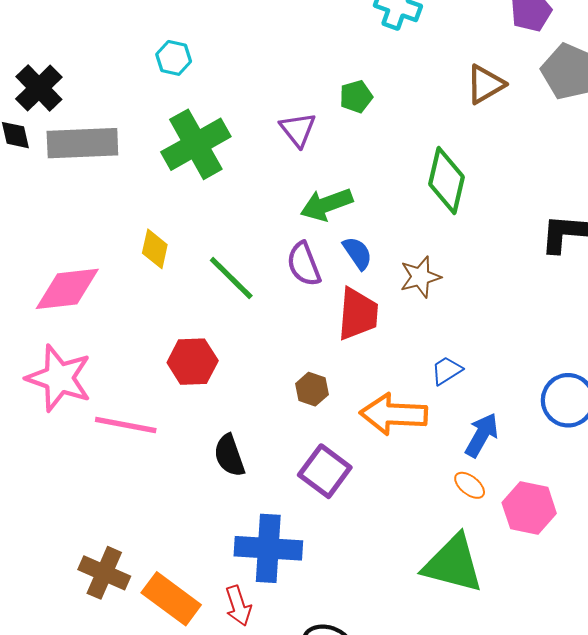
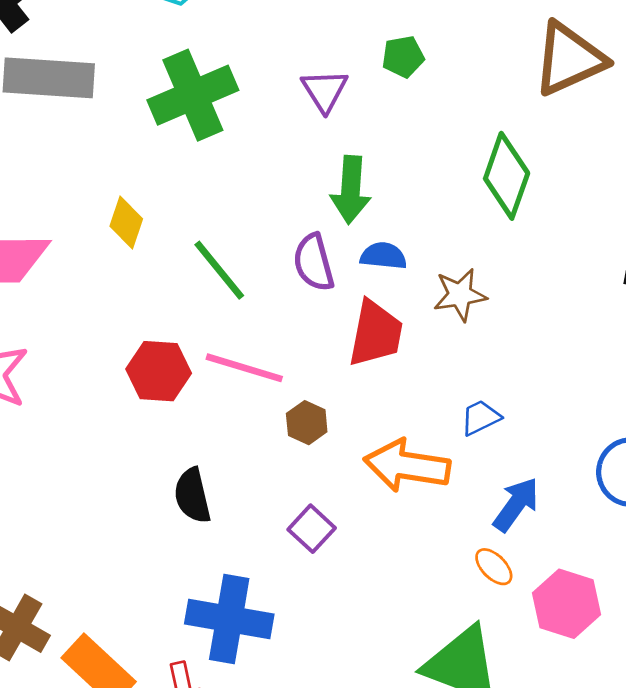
brown triangle: (485, 84) -> (569, 59), size x1.5
green arrow: (327, 204) -> (351, 190), turned -72
blue semicircle: (358, 253) -> (383, 256), turned -56
pink line: (126, 425) -> (244, 368), moved
purple square: (325, 471) -> (312, 529), size x0.7

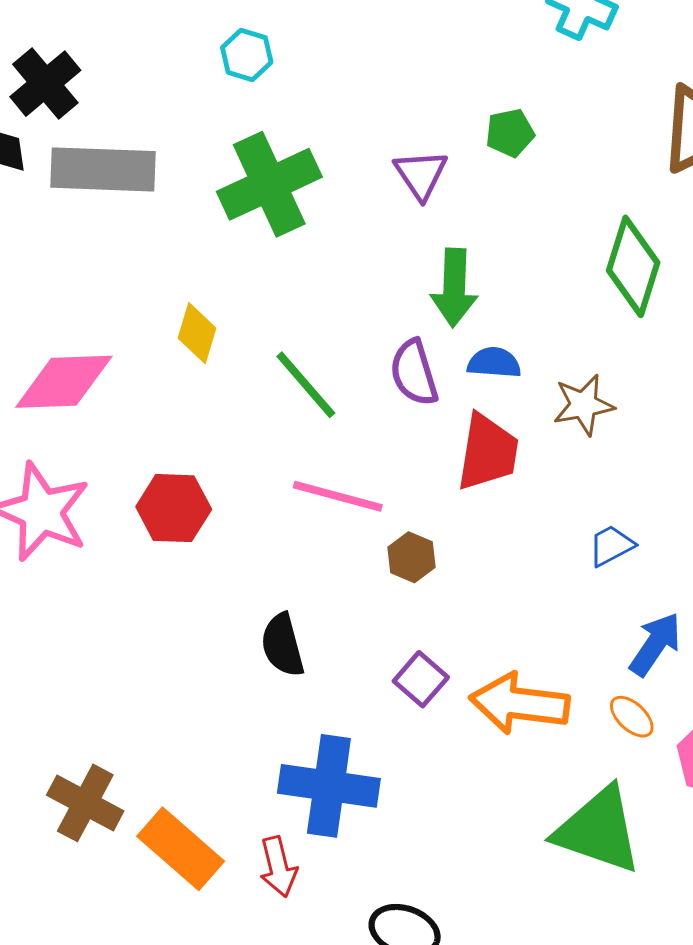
red hexagon: (159, 371) -> (174, 508), moved
orange arrow: (407, 466) -> (520, 704), moved

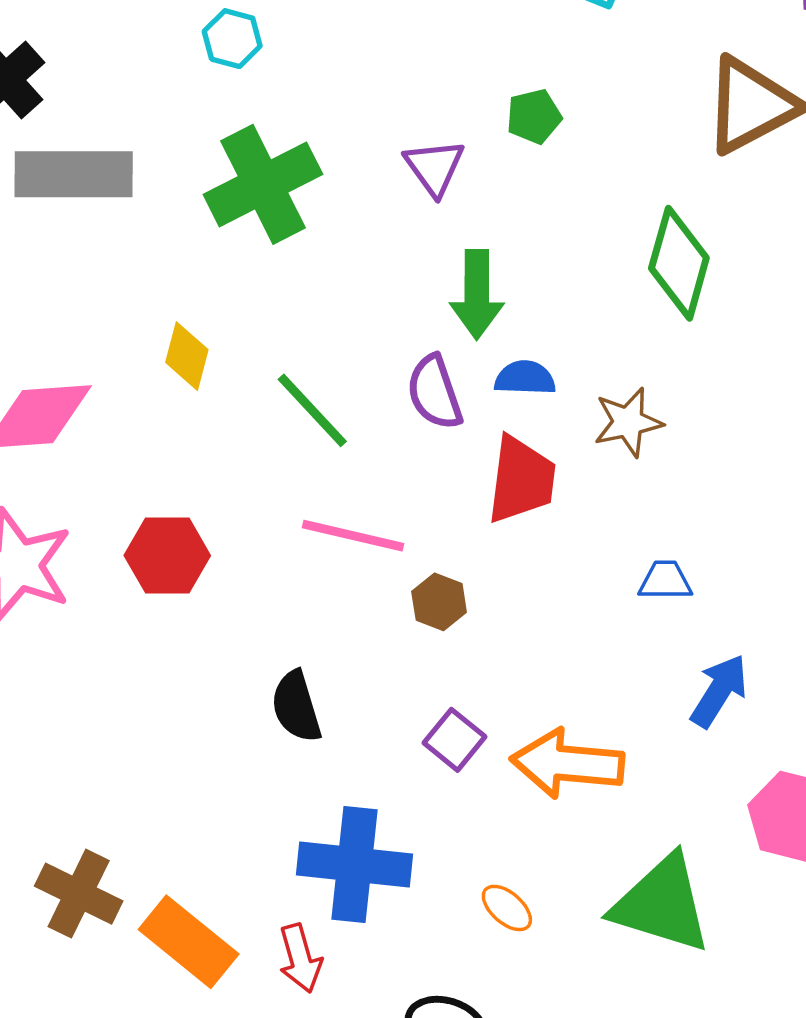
blue trapezoid: (611, 546) -> (665, 581), turned 30
orange ellipse: (632, 717) -> (507, 908), moved

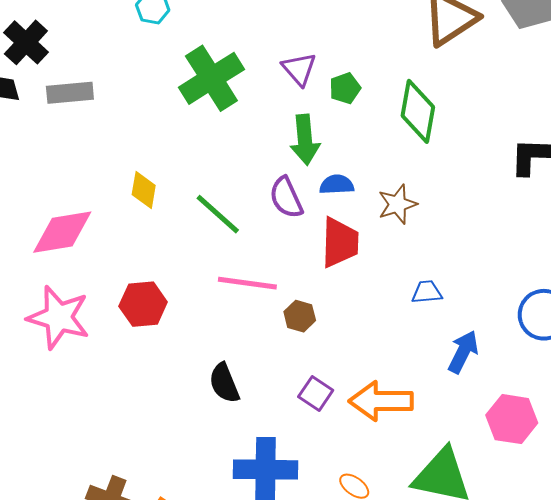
green pentagon: (534, 116) -> (345, 88), moved
purple triangle: (434, 167) -> (299, 69), moved
gray rectangle: (74, 174) -> (70, 93), size x0.7
green cross: (263, 184) -> (211, 78), moved

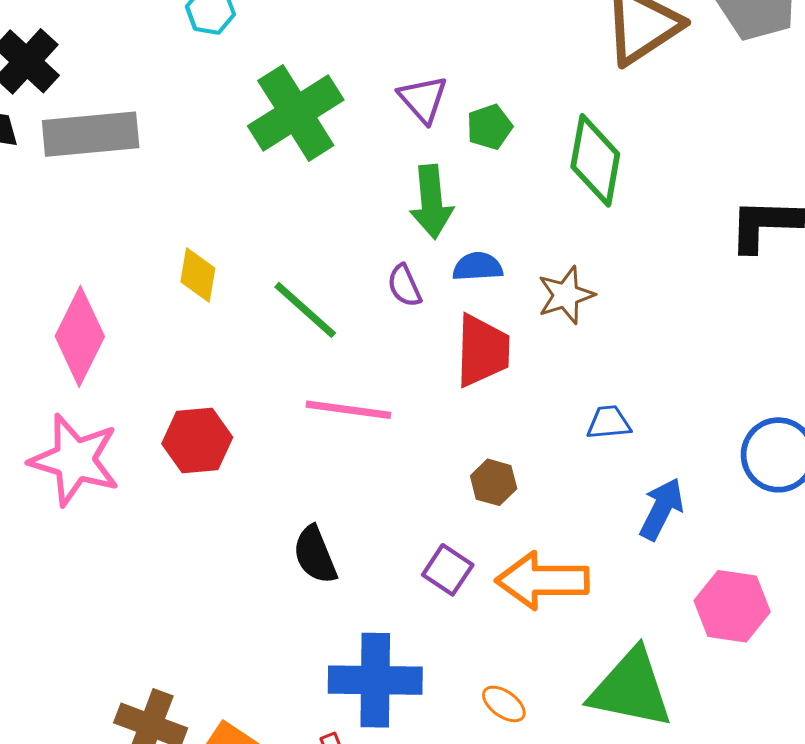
gray rectangle: (70, 93) -> (91, 134), size x1.4
purple semicircle: (286, 198) -> (404, 286), size x0.7
pink diamond: (62, 232) -> (80, 336), turned -54
brown hexagon: (300, 316) -> (494, 482), moved

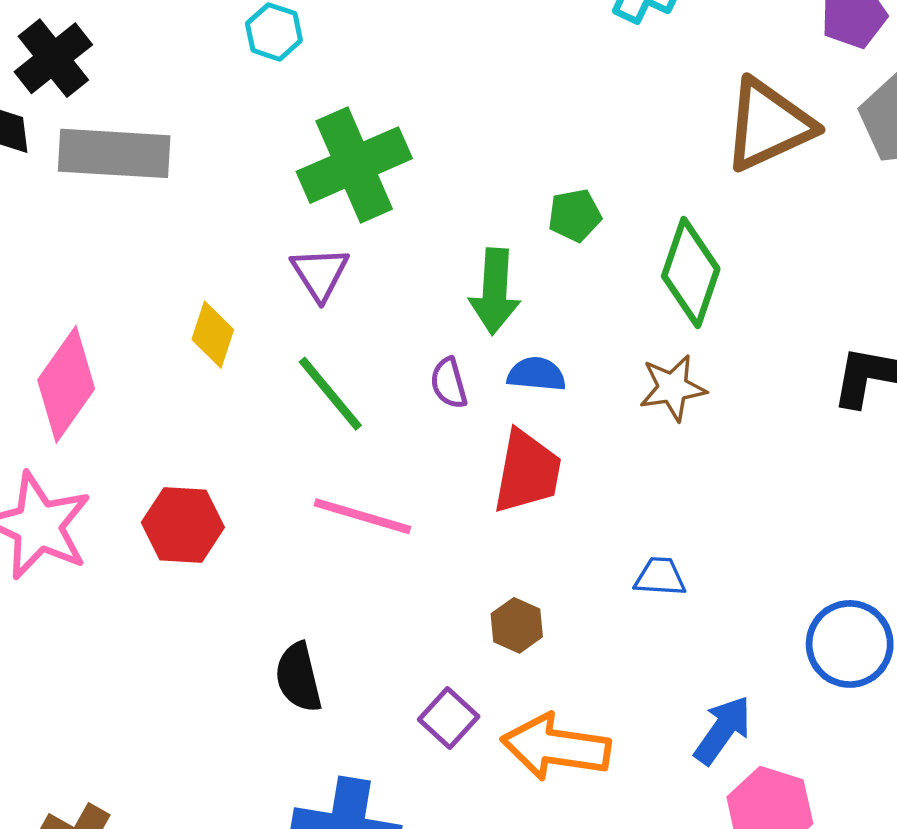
purple triangle: (423, 99) -> (320, 273), moved
brown star: (566, 295) -> (673, 388), moved
blue arrow: (662, 509) -> (723, 730), moved

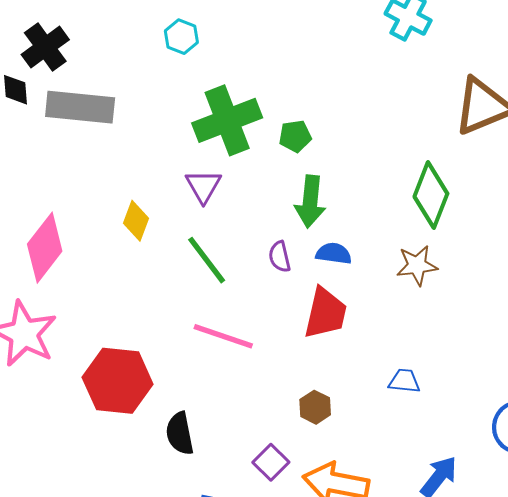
green pentagon: (575, 215) -> (295, 136), moved
red hexagon: (183, 525) -> (118, 381), moved, size x1.4

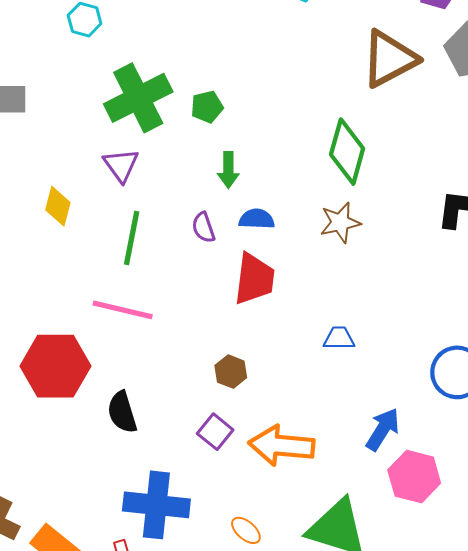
green arrow: (310, 202) -> (228, 170), size x0.7
green line: (207, 260) -> (132, 238), turned 54
pink line: (223, 336) -> (123, 310), moved
brown hexagon: (315, 407) -> (231, 372), moved

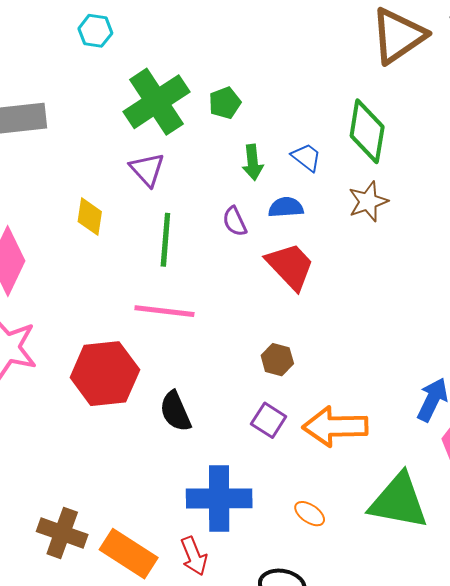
red trapezoid: (254, 279) -> (290, 266), turned -44
blue trapezoid: (339, 338) -> (306, 157), moved, turned 44

